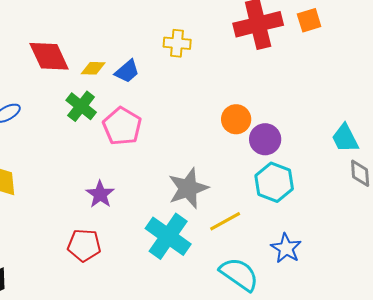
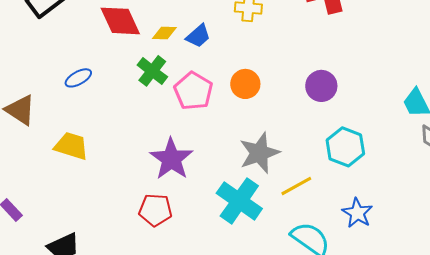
orange circle: (236, 119) -> (245, 84), moved
purple circle: (265, 139) -> (321, 86), moved
purple star: (100, 194) -> (171, 159), size x1.5

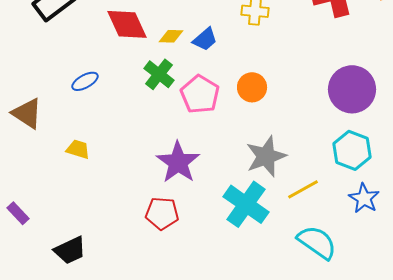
purple circle: (321, 86) -> (352, 89), moved, size x1.5
yellow trapezoid: (71, 146) -> (78, 149), size x0.7
blue star: (357, 213) -> (364, 198), moved

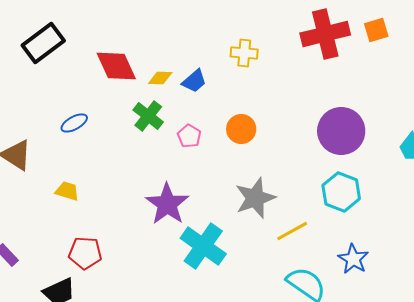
pink pentagon: (200, 94) -> (189, 136), size x0.6
blue star: (364, 198) -> (353, 259), moved
cyan cross: (246, 204) -> (203, 246), moved
red pentagon: (162, 213) -> (85, 253), moved

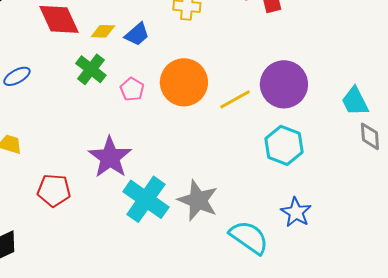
orange circle: (241, 129) -> (184, 82), size x1.6
gray star: (255, 198) -> (198, 200), moved, turned -30
yellow line: (292, 231) -> (235, 99), moved
red pentagon: (85, 253) -> (54, 190), moved

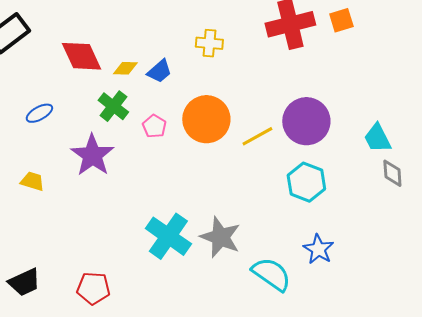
purple star: (110, 157) -> (92, 155), moved
red pentagon: (54, 190) -> (93, 288), moved

